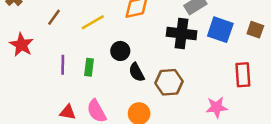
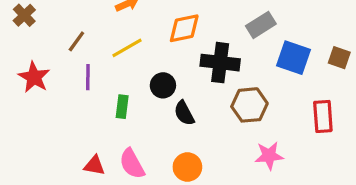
black cross: (182, 33) -> (220, 63), moved
purple line: (63, 65) -> (88, 77), moved
brown hexagon: (169, 82) -> (249, 105), moved
pink star: (217, 107) -> (269, 156), moved

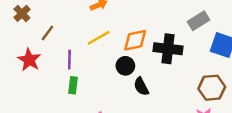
orange diamond: (184, 28) -> (135, 40), moved
brown line: (76, 41) -> (47, 33), moved
brown hexagon: (249, 105) -> (212, 88), moved
green rectangle: (122, 107) -> (73, 85), moved

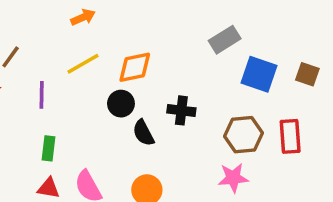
black cross: (168, 49) -> (181, 110), moved, size x0.7
green rectangle: (73, 85) -> (48, 148), moved

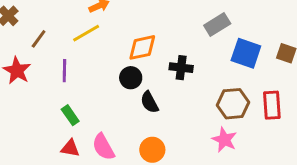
yellow line: (83, 64) -> (86, 33), moved
black cross: (181, 110) -> (181, 68), moved
green rectangle: (48, 148) -> (70, 115), turned -42
pink star: (233, 178) -> (224, 140), turned 30

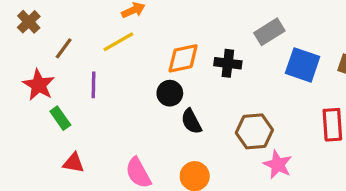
black cross: (181, 68) -> (228, 63), moved
brown hexagon: (233, 104) -> (254, 131), moved
green rectangle: (70, 115) -> (60, 118), moved
red triangle: (70, 148) -> (74, 163), moved

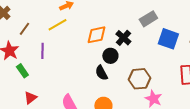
black cross: (228, 63) -> (123, 38), turned 35
black circle: (170, 93) -> (110, 56), moved
red triangle: (74, 163) -> (30, 98), turned -48

